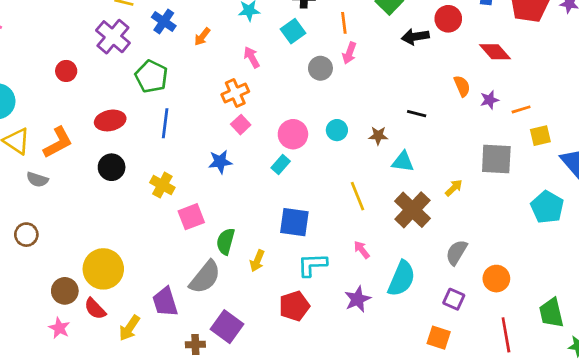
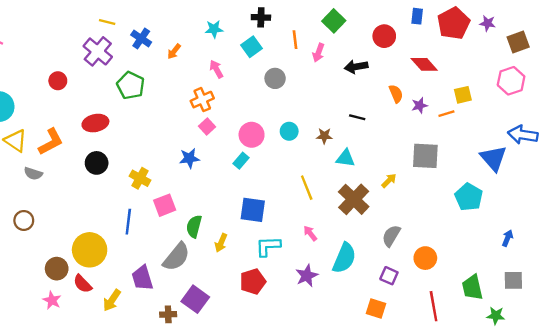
black arrow: (415, 37) -> (356, 67), moved
pink arrow: (349, 53) -> (318, 53), moved
blue line: (165, 123) -> (128, 222), moved
yellow square: (540, 136) -> (463, 95), moved

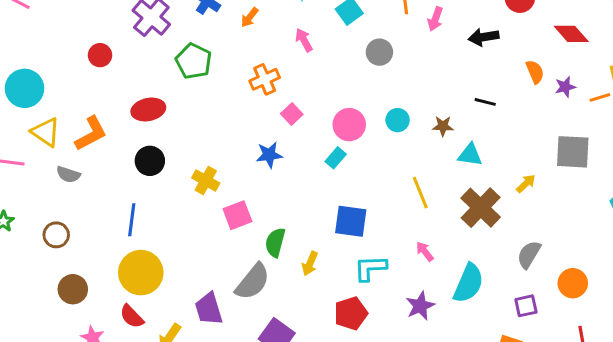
orange cross: (202, 100) -> (265, 79), moved
blue line: (128, 222) -> (132, 220), moved
brown circle: (57, 269) -> (73, 289), moved
purple square: (389, 276) -> (526, 306), turned -36

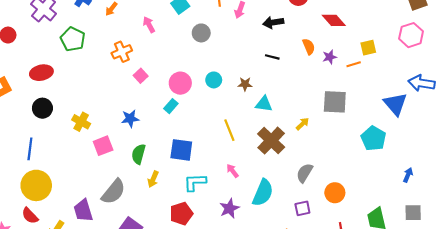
black line: (485, 102) -> (272, 57), moved
blue star: (269, 155) -> (130, 119), moved
green semicircle: (275, 242) -> (139, 154), moved

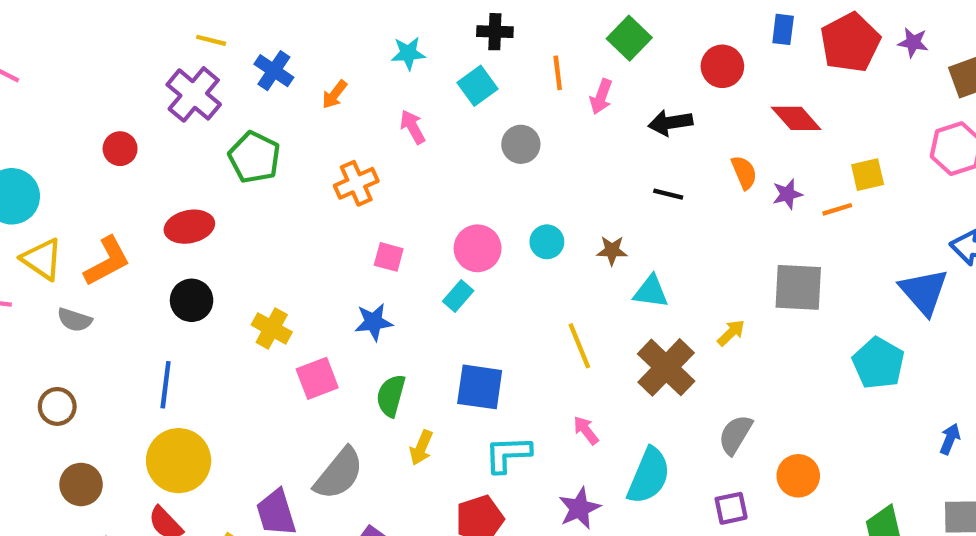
pink square: (141, 76) -> (389, 257), moved, turned -32

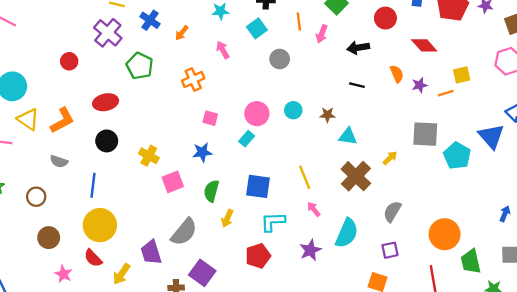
gray semicircle: (75, 320) -> (59, 161), moved
yellow line: (579, 346) -> (305, 177), moved
cyan pentagon: (878, 363) -> (457, 156), moved
orange circle: (798, 476) -> (445, 234), moved, size x1.4

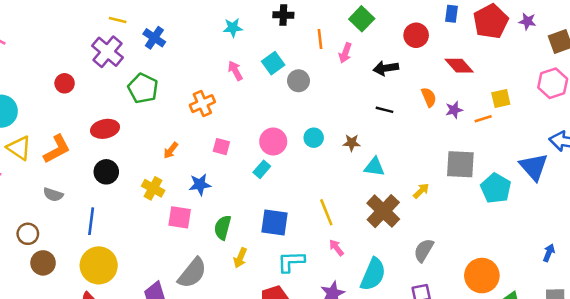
cyan square: (257, 28) -> (273, 63), moved
orange arrow: (182, 33) -> (171, 150), moved
blue star: (202, 152) -> (200, 184), moved
pink square: (173, 182) -> (180, 217), turned 30
brown circle: (49, 238) -> (43, 263), moved

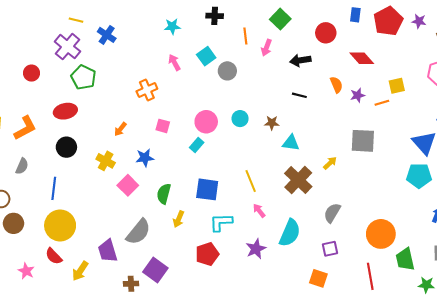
green pentagon: (143, 88) -> (83, 77), moved
cyan pentagon: (496, 188) -> (419, 176), moved, turned -30
gray semicircle: (53, 195) -> (22, 166), turned -84
pink square: (180, 217) -> (128, 185), turned 36

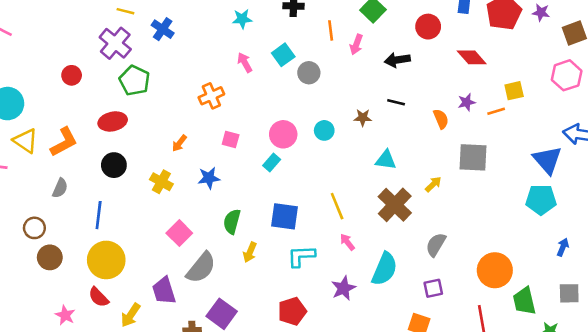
orange semicircle: (336, 85) -> (441, 119), moved
brown star: (272, 123) -> (363, 118), moved
pink square: (128, 185) -> (179, 233), moved
red pentagon: (207, 254) -> (292, 311), moved

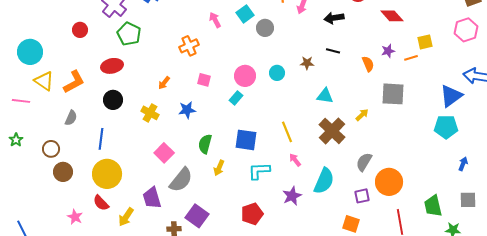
blue triangle: (547, 160) -> (451, 96), turned 35
orange circle: (495, 270) -> (389, 182), moved

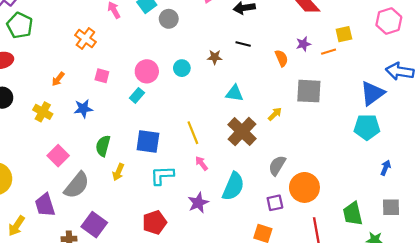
orange cross: (189, 46) -> (85, 39), turned -30

